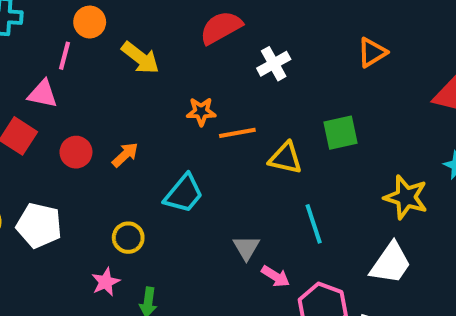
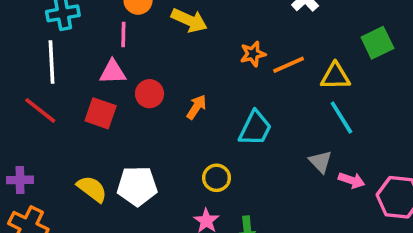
red circle: (76, 152) -> (150, 94), moved
cyan line: (314, 224) -> (341, 118), moved

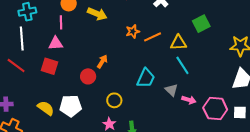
red circle: (150, 94) -> (88, 76), moved
cyan trapezoid: (255, 128) -> (146, 78), moved

